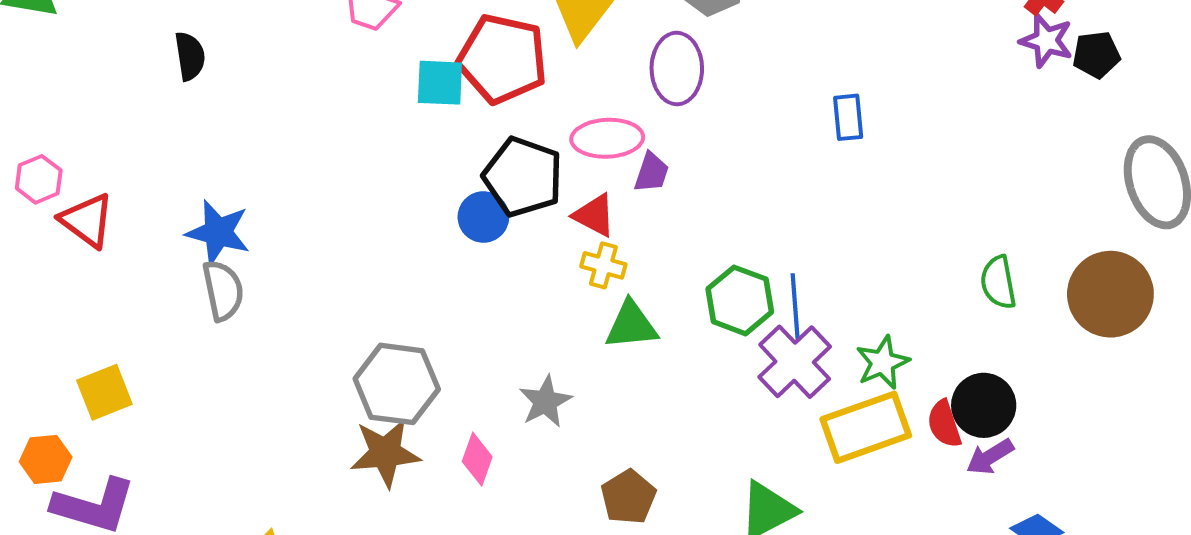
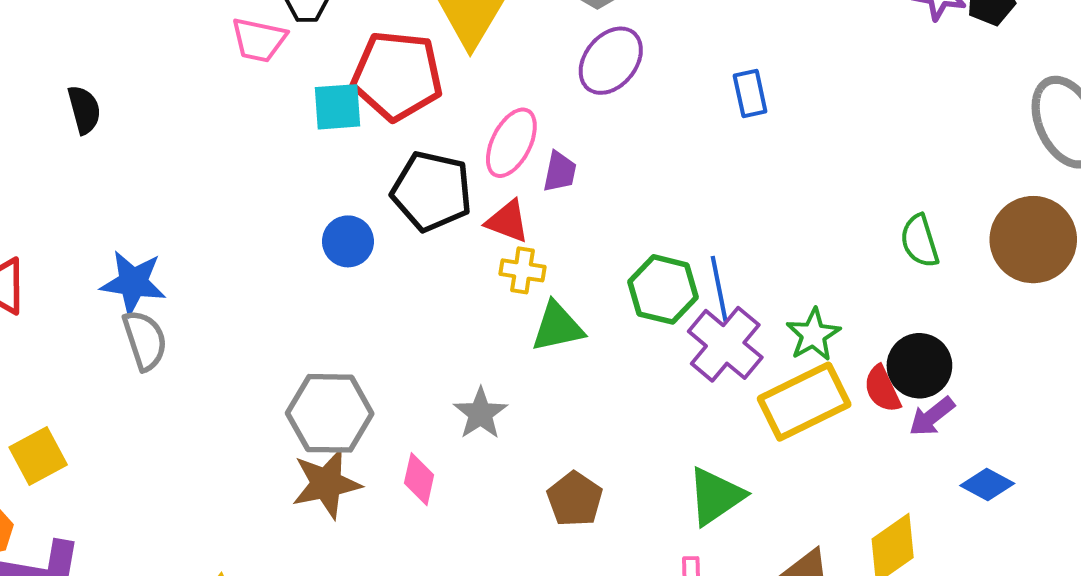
purple ellipse: (677, 69) -> (611, 61), moved, turned 46
pink ellipse: (607, 138) -> (511, 143), turned -54
blue circle: (483, 217) -> (348, 241), moved

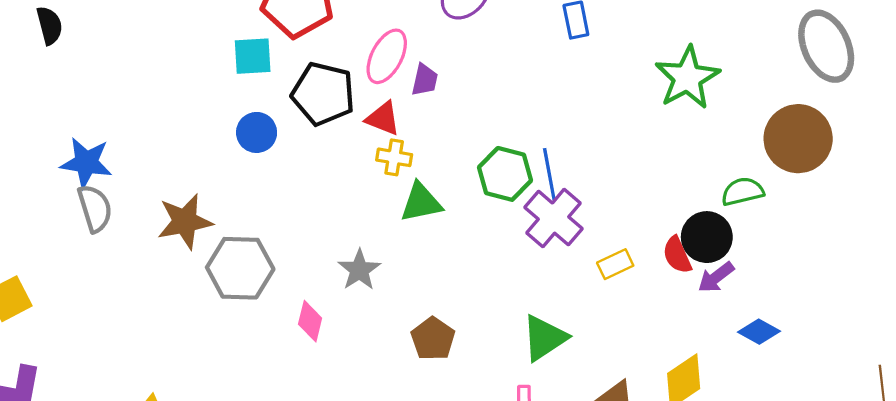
cyan square: (337, 107) -> (253, 56), moved
green semicircle: (920, 241) -> (743, 191), moved, turned 93
green star: (813, 335) -> (687, 78), moved, size x1.5
yellow rectangle: (804, 402) -> (615, 264), size x0.5
brown star: (326, 484) -> (185, 221), moved

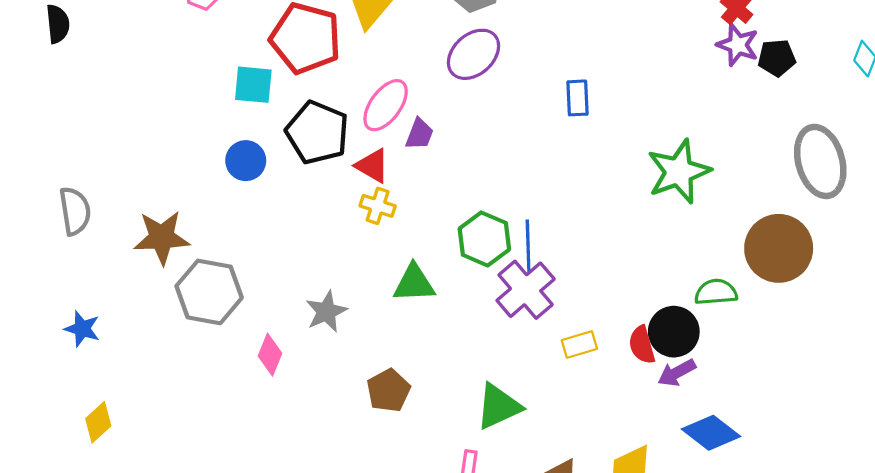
blue star: (86, 163) -> (82, 329), moved, size x0.7
green triangle: (421, 202) -> (414, 283), moved
blue diamond: (759, 332) -> (711, 433), size x1.4

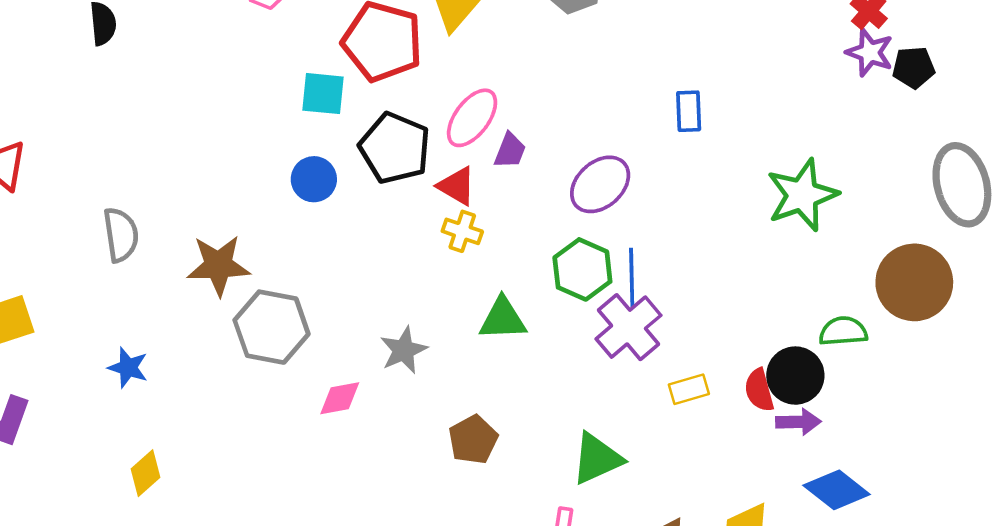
purple ellipse: (474, 54) -> (600, 184), moved
pink diamond: (270, 355) -> (340, 398), turned 57
purple arrow: (677, 373) -> (798, 422), turned -153

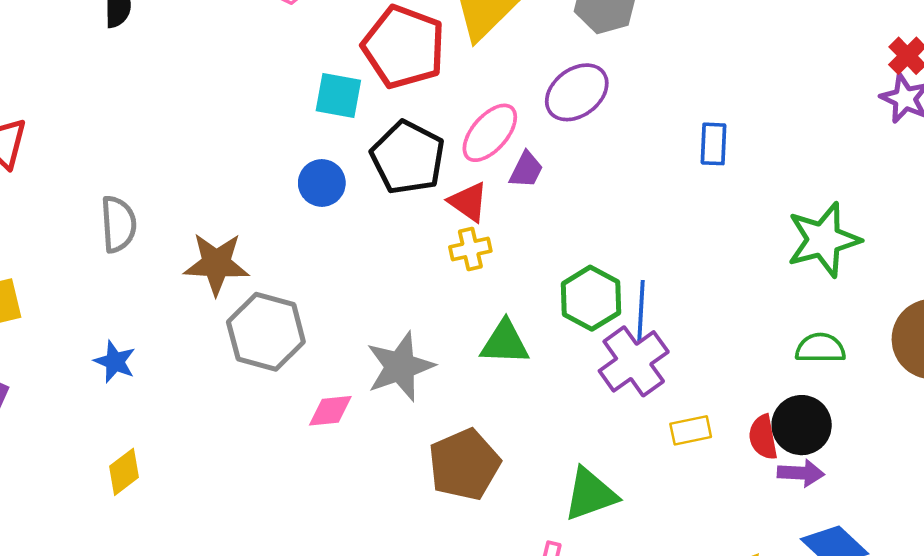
purple ellipse: (600, 184) -> (577, 92), moved
yellow cross: (462, 231) -> (470, 249), turned -36
green semicircle: (843, 331) -> (820, 348), moved
gray star: (404, 350) -> (400, 367), size x1.4
brown pentagon: (473, 440) -> (464, 464), size x1.4

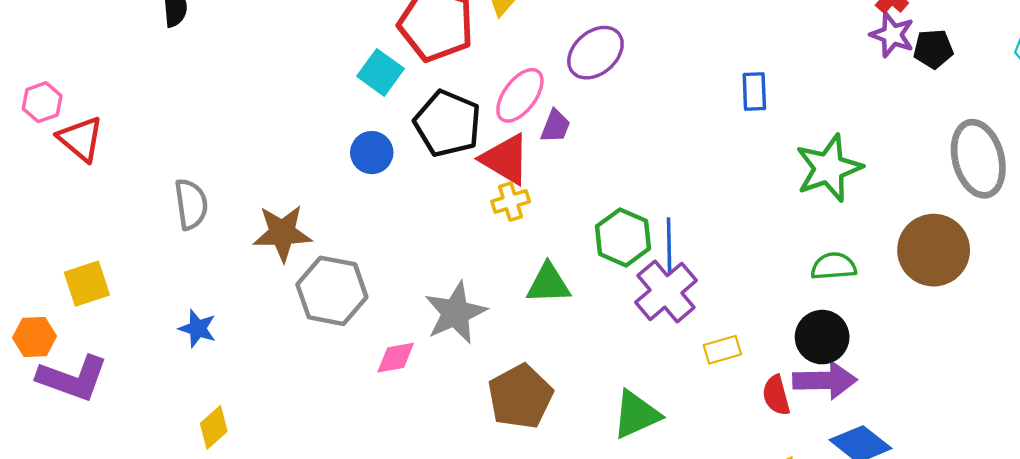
cyan square: (338, 96) -> (380, 72), turned 30
blue rectangle: (713, 144) -> (754, 92), moved
red triangle: (468, 202) -> (505, 159), size x1.4
red semicircle: (763, 437) -> (776, 395), moved
purple arrow: (801, 473) -> (825, 380), size x1.5

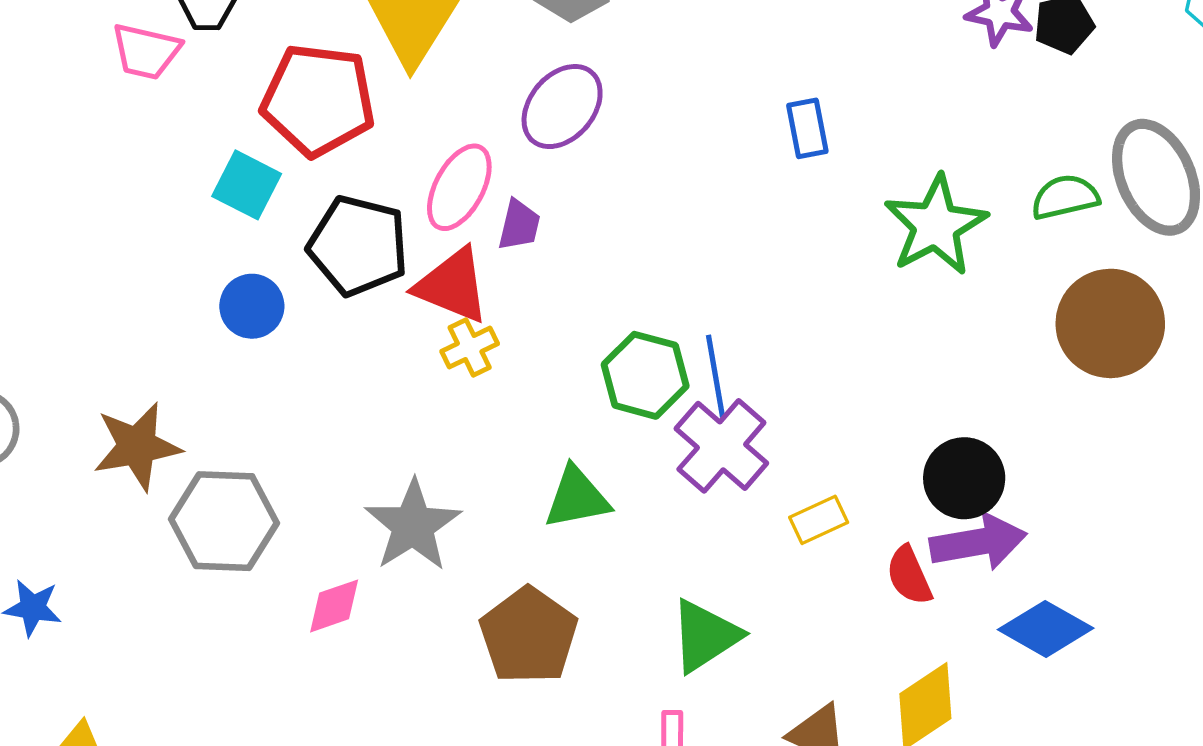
green semicircle: (834, 266) -> (1065, 197), moved
green triangle: (548, 284) -> (577, 498), moved

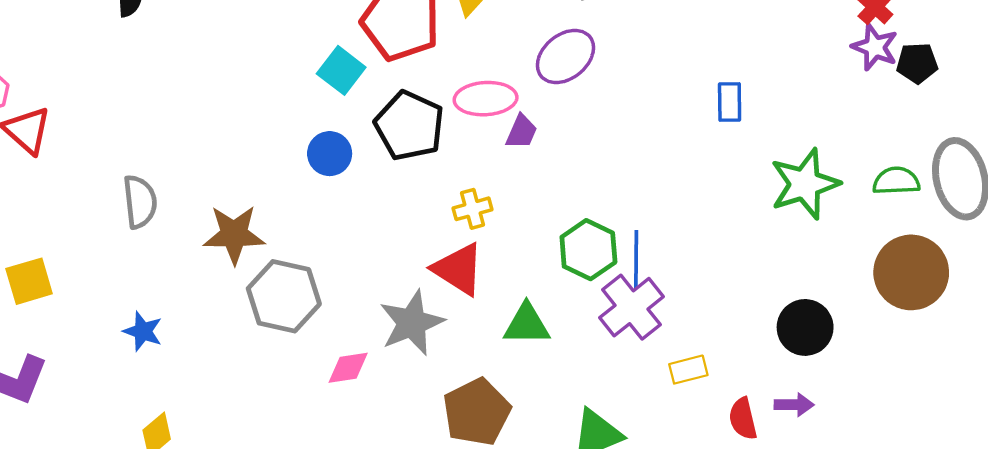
pink ellipse: (459, 187) -> (486, 99), turned 48
red triangle: (452, 286) -> (458, 269), moved
black circle: (964, 478) -> (805, 327), moved
purple arrow: (978, 542) -> (794, 405), size x0.6

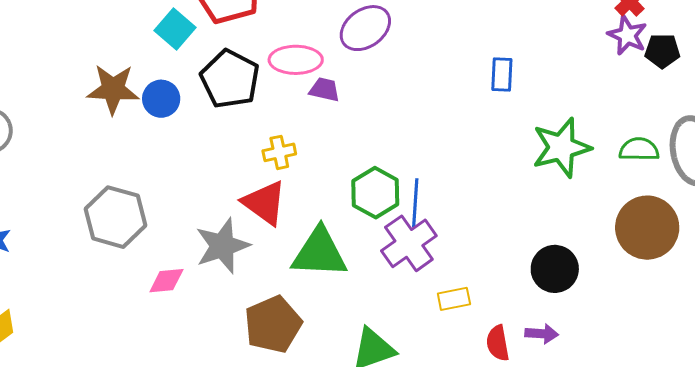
purple trapezoid: (521, 132) -> (324, 90), turned -104
brown star: (234, 235) -> (113, 89), moved
green triangle: (527, 324) -> (319, 253), size x1.4

